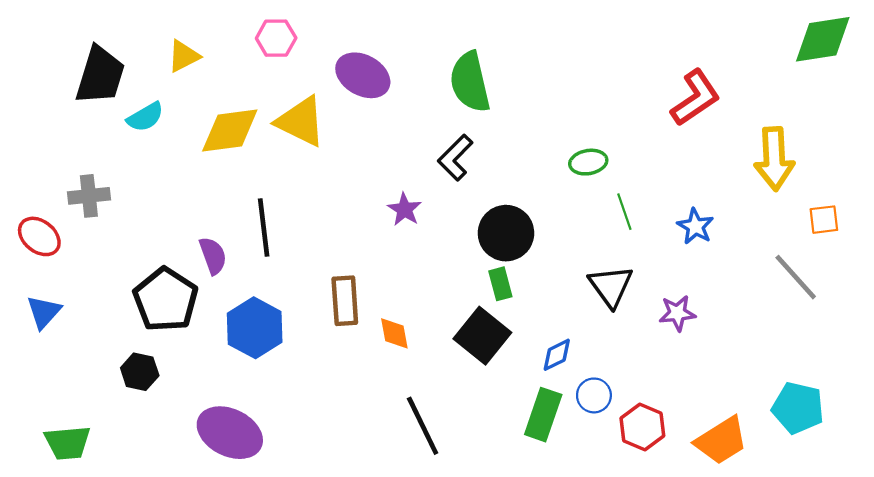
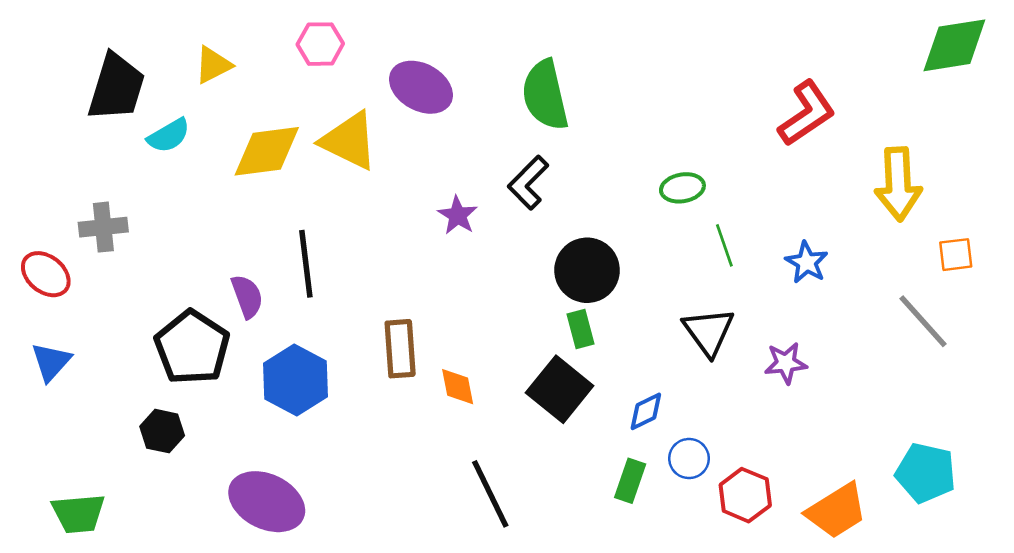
purple star: (405, 209) -> (458, 215), moved
green rectangle: (543, 415) -> (630, 481), size x0.7

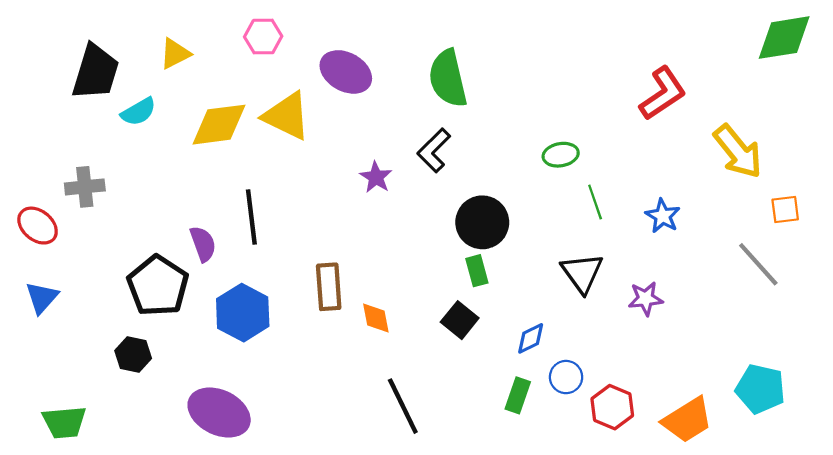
yellow arrow: (898, 184) -> (738, 151), turned -36
black square: (560, 389) -> (460, 320), size x0.7

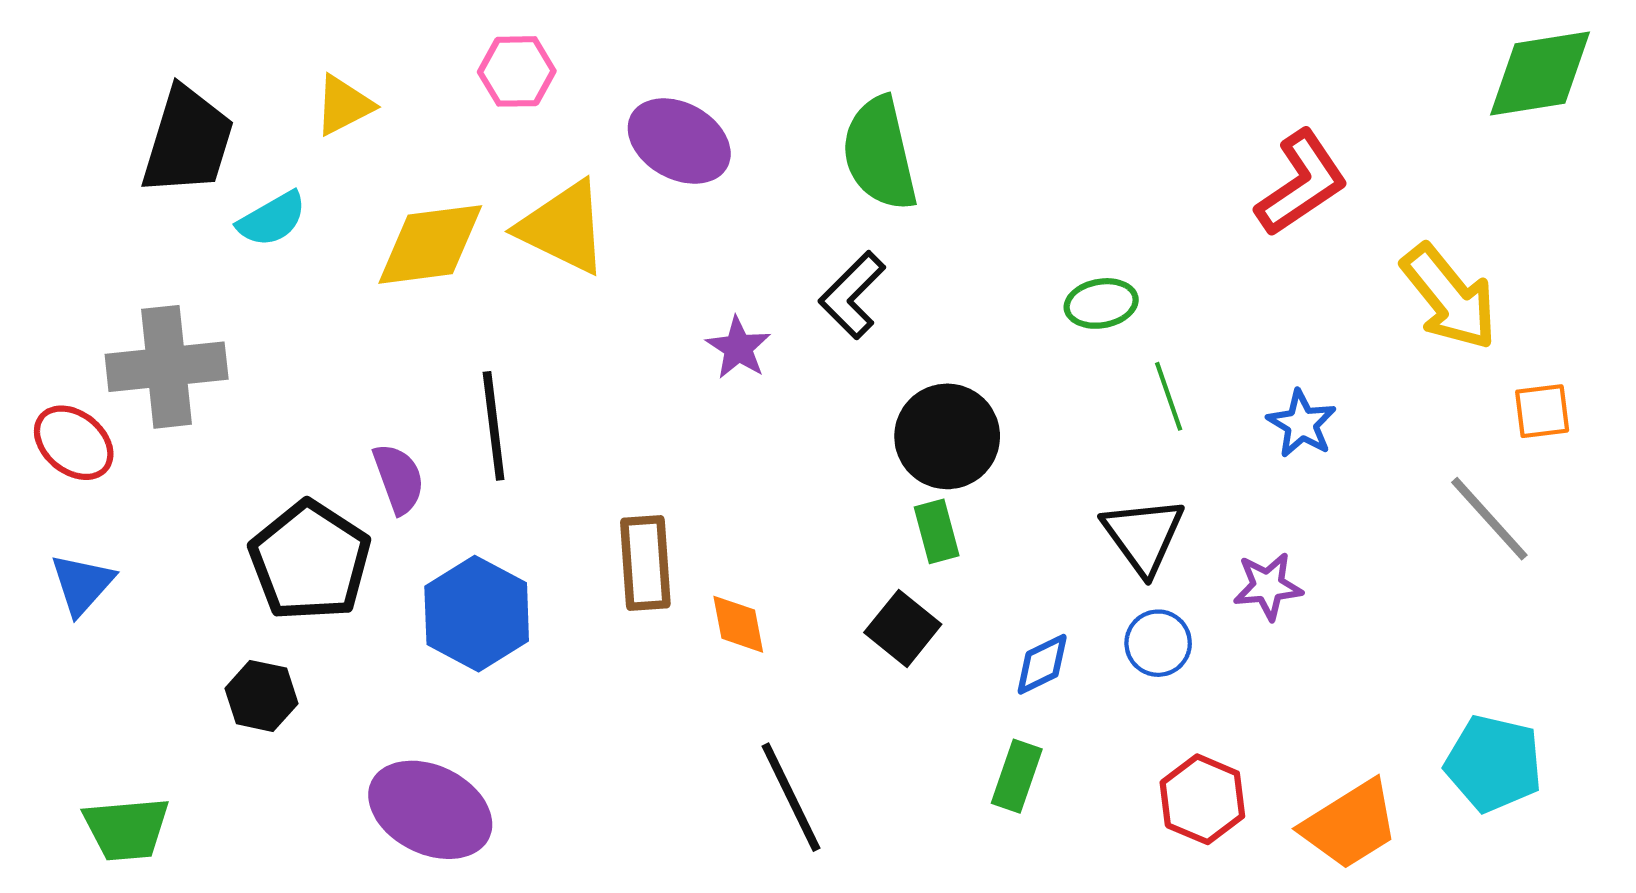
gray cross: (85, 187) -> (167, 367), size x1.5
blue circle: (566, 377) -> (1158, 643), moved

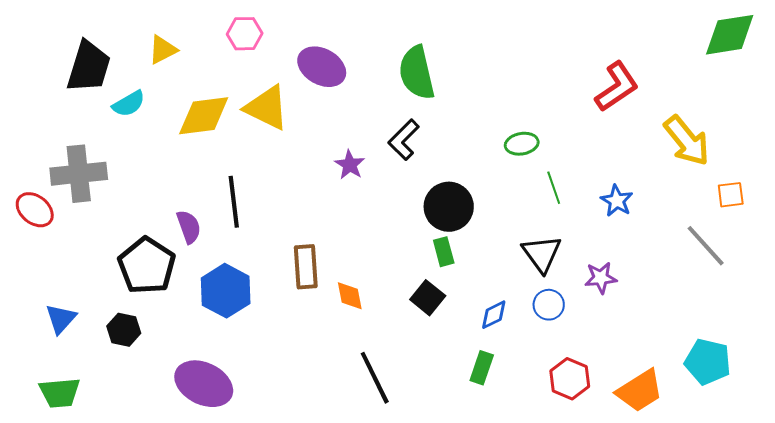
blue triangle: (82, 584) -> (61, 319), moved

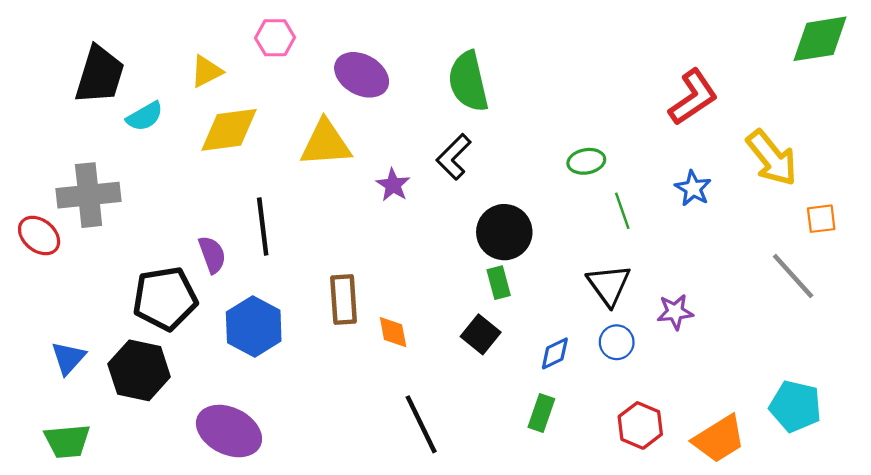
yellow triangle: (163, 50) -> (207, 71), moved
yellow triangle: (267, 108) -> (326, 143), moved, turned -30
blue star: (617, 201) -> (693, 188), moved
black pentagon: (147, 266) -> (165, 298), turned 30
black hexagon: (124, 330) -> (139, 370), size x1.6

